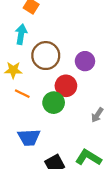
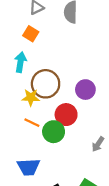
yellow star: (13, 70) -> (31, 97), moved
orange line: (22, 94) -> (32, 123), moved

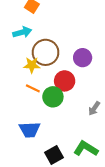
cyan arrow: (21, 62) -> (22, 32), turned 66

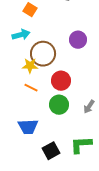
purple circle: (83, 58) -> (78, 40), moved
green circle: (53, 97) -> (59, 105), moved
green L-shape: (86, 149) -> (81, 145), turned -35

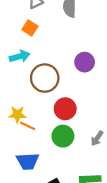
yellow star: (30, 66) -> (17, 114), moved
orange line: (31, 88) -> (28, 126), moved

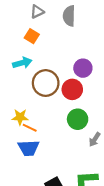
red circle: (65, 109) -> (72, 89), moved
green circle: (63, 136) -> (78, 119), moved
blue trapezoid: (28, 161) -> (29, 148), moved

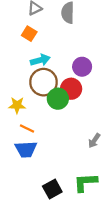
cyan arrow: (22, 63) -> (40, 60), moved
yellow star: (20, 117) -> (17, 105), moved
green circle: (78, 119) -> (58, 99), moved

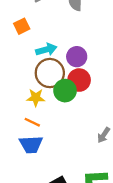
orange square: (29, 34) -> (22, 26), moved, turned 32
purple circle: (82, 67) -> (77, 57), moved
yellow star: (17, 105) -> (36, 98), moved

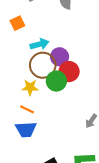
purple circle: (77, 57) -> (60, 57), moved

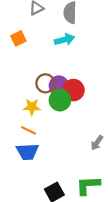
cyan arrow: (40, 44) -> (64, 40), moved
purple circle: (60, 57) -> (59, 86), moved
brown circle: (43, 65) -> (45, 83), size x0.7

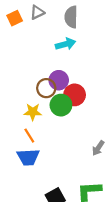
orange square: (18, 38) -> (15, 18), moved
purple circle: (59, 86) -> (59, 80), moved
orange line: (29, 130) -> (29, 136), turned 32

